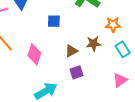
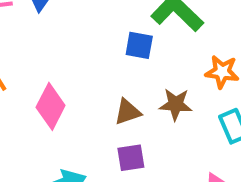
blue square: (54, 21) -> (139, 45), moved

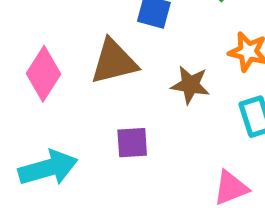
brown triangle: (128, 112) -> (114, 62), moved, size x1.5

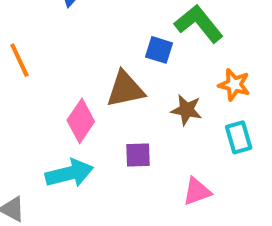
pink diamond: (44, 74) -> (81, 121), moved
pink triangle: (231, 188) -> (197, 191), moved

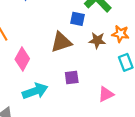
brown star: (186, 110) -> (97, 40), moved
pink diamond: (81, 121) -> (22, 59), moved

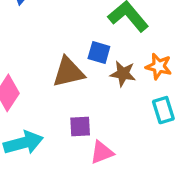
blue square: (77, 19) -> (99, 53), moved
pink triangle: (106, 94) -> (102, 152), moved

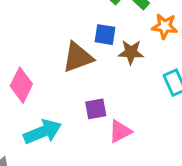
orange star: (159, 66) -> (165, 26), moved

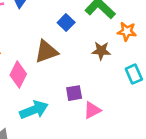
blue square: (105, 35) -> (66, 23), moved, turned 35
brown triangle: (78, 57) -> (46, 52), moved

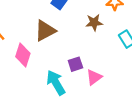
cyan arrow: (34, 110) -> (56, 83), moved, turned -90

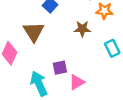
brown triangle: (45, 31) -> (34, 32), turned -40

